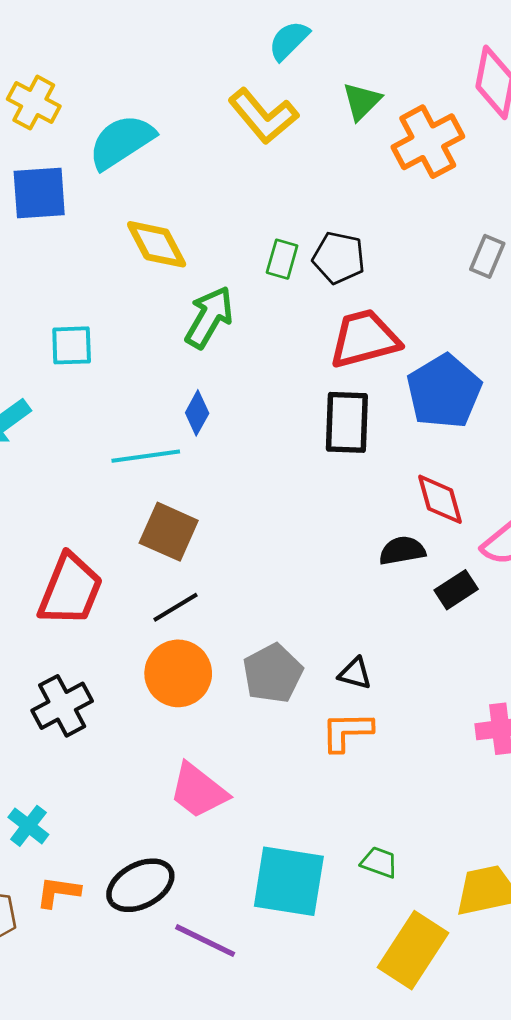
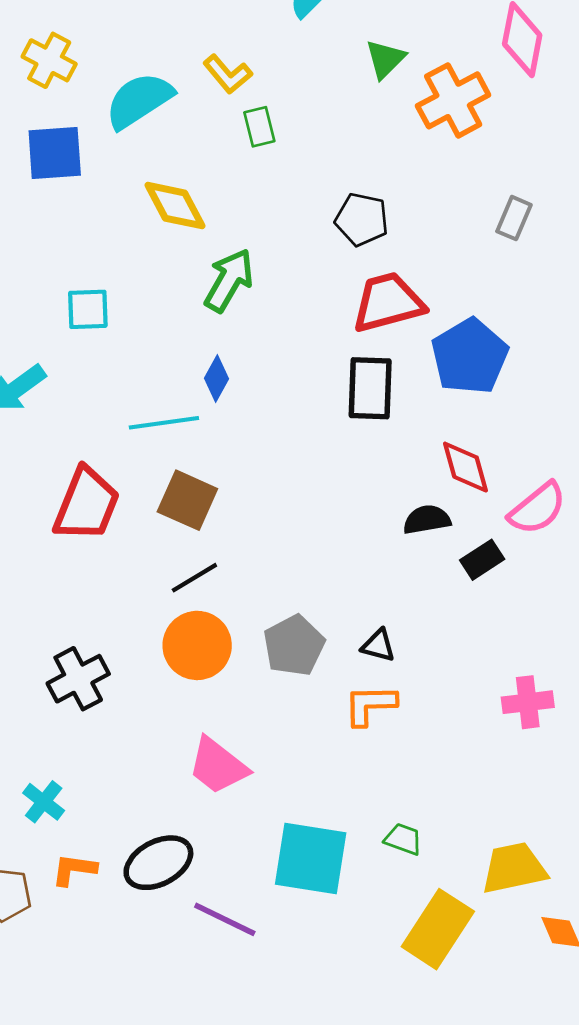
yellow L-shape: (263, 116) -> (228, 74), moved, size x0.7
green rectangle: (282, 259) -> (259, 127), moved, turned -30
red trapezoid: (70, 590) -> (86, 504), moved

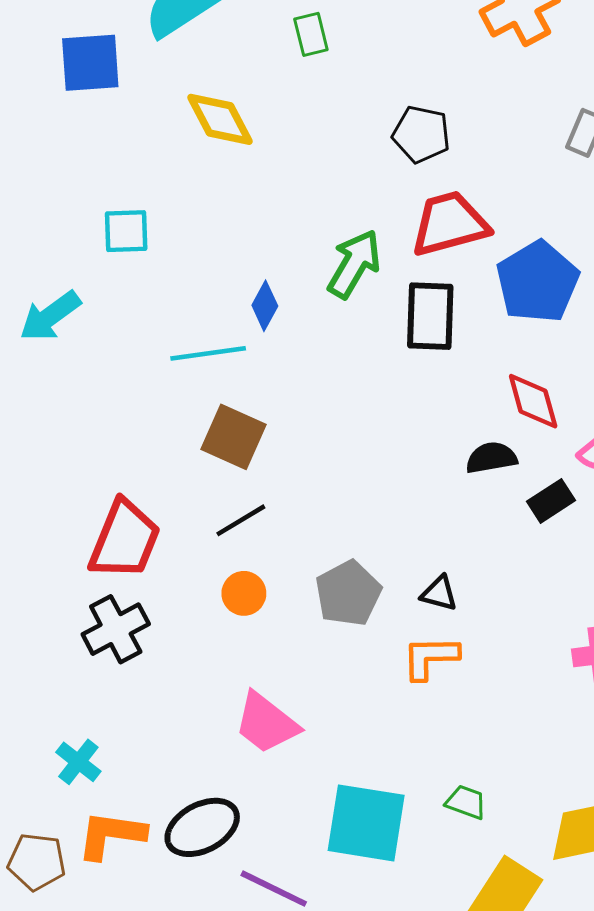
green arrow: (229, 280) -> (354, 264), moved
red trapezoid: (86, 504) -> (125, 540), moved
orange circle: (197, 645) -> (244, 593), size x0.6
orange L-shape: (74, 870) -> (111, 835), size x1.4

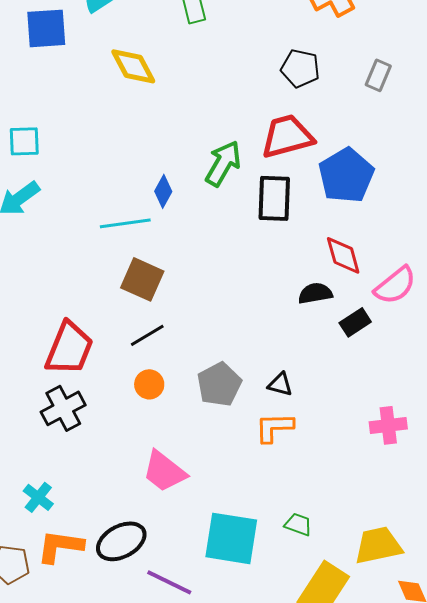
black pentagon: (421, 134) -> (300, 68), moved
cyan square: (126, 231) -> (24, 141), moved

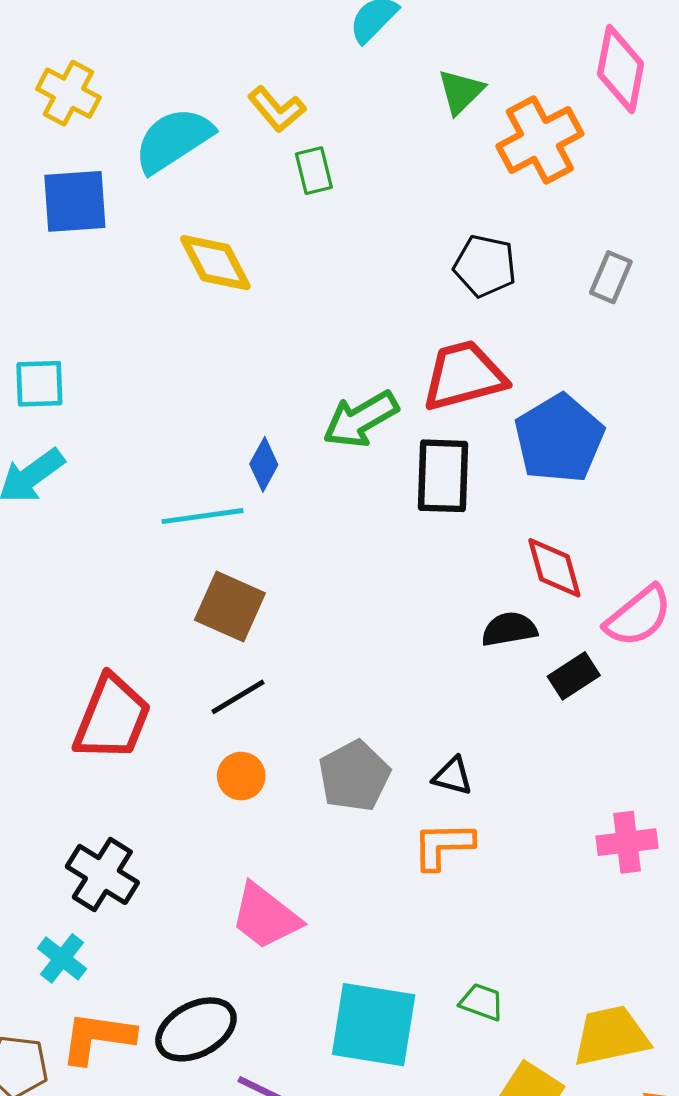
green arrow: (223, 163) -> (361, 419), turned -150
black cross: (63, 408) -> (102, 874), moved, turned -30

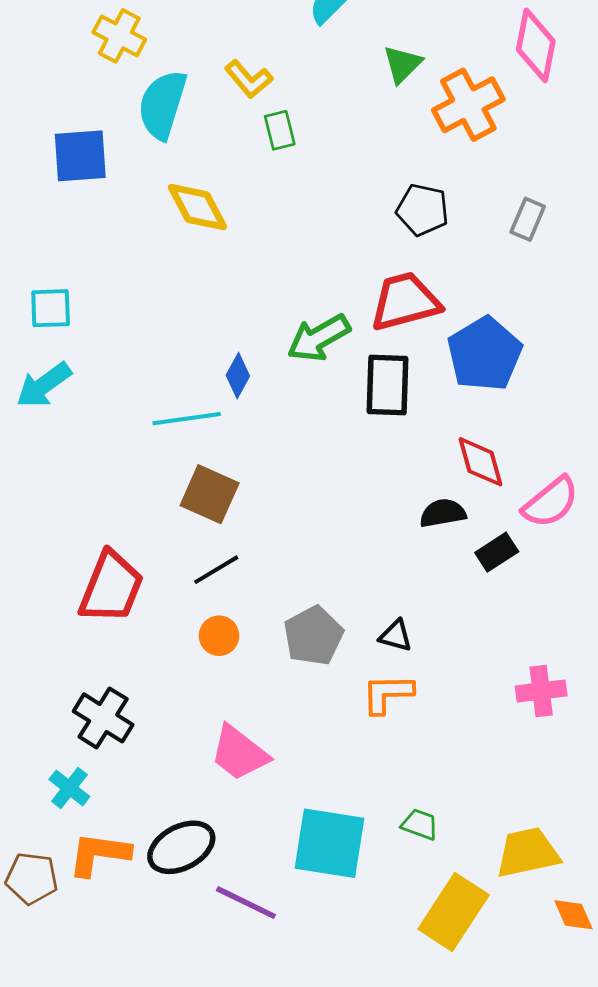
yellow cross: (68, 93) -> (119, 36), moved
cyan semicircle: (173, 140) -> (162, 105), turned -40

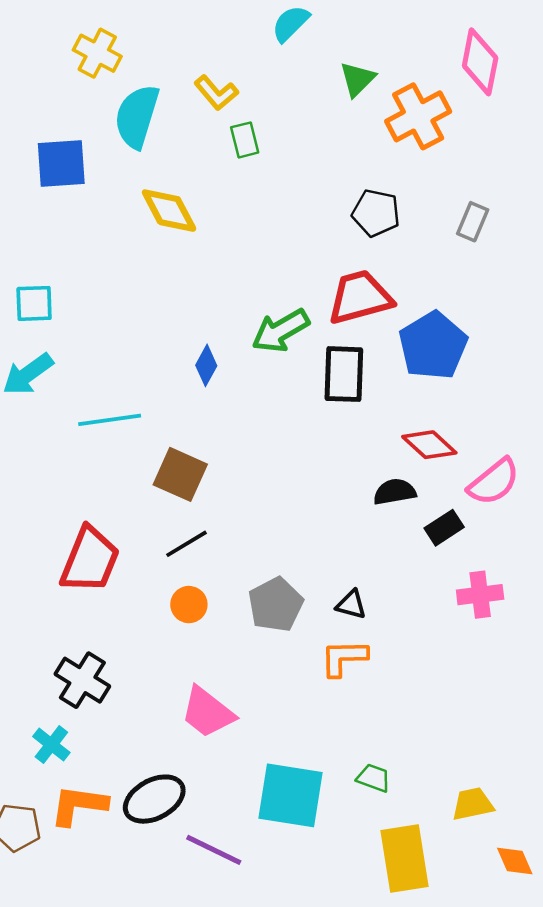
cyan line: (187, 419) -> (110, 420), moved
red diamond: (480, 462) -> (429, 445), turned -32
pink cross: (541, 691) -> (480, 595), moved
yellow trapezoid: (528, 853) -> (473, 804), size x0.7
yellow rectangle: (454, 912) -> (405, 859), turned -42

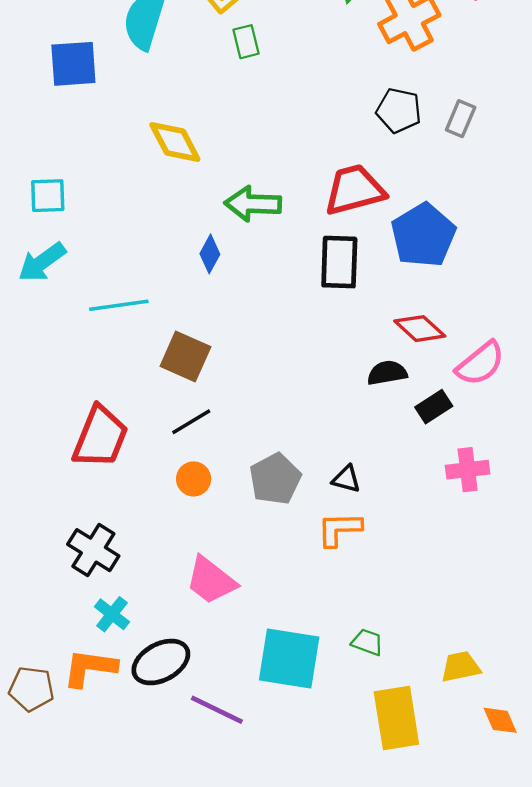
yellow diamond: (169, 211) -> (175, 142), moved
black pentagon: (376, 213) -> (399, 111), moved
green arrow: (281, 331) -> (253, 204), moved, turned 32
cyan cross: (51, 745) -> (112, 614), moved

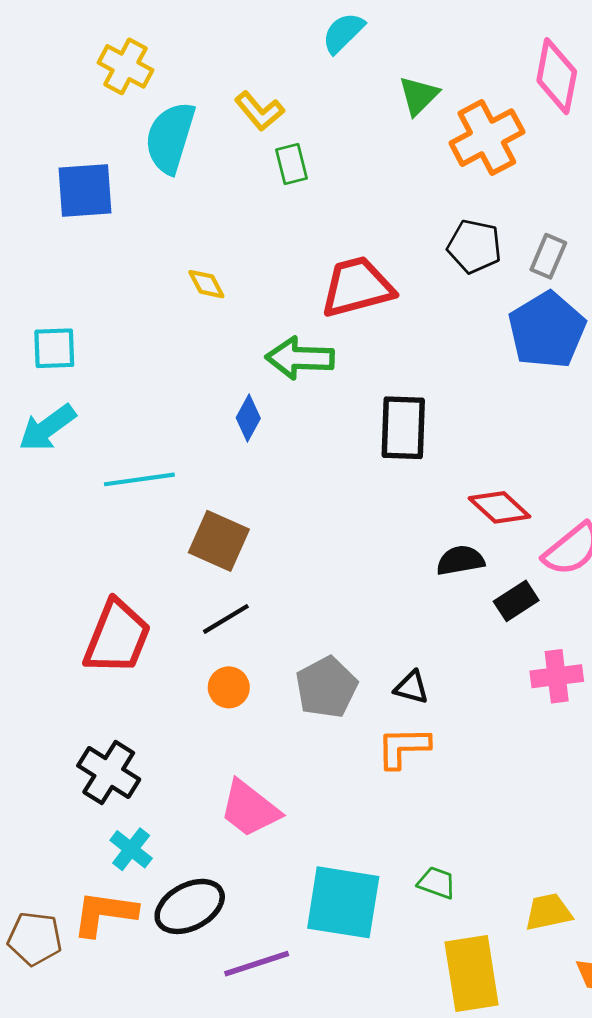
yellow diamond: (175, 142) -> (206, 284), size x0.6
red trapezoid: (354, 190) -> (357, 287), moved
blue pentagon: (423, 235) -> (547, 330), moved
purple line: (217, 710) -> (257, 964), turned -44

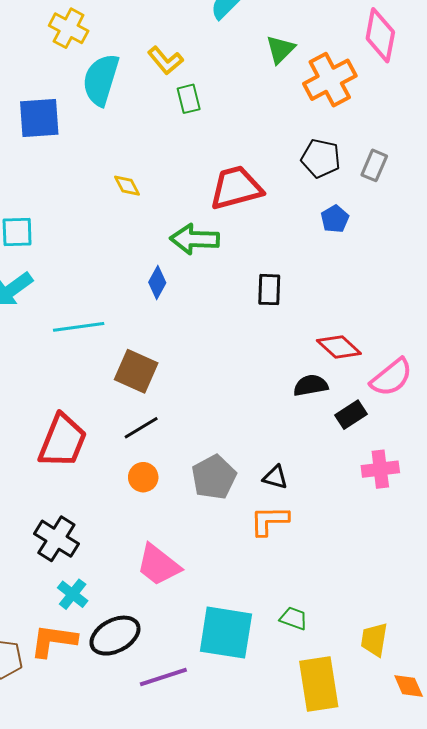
blue pentagon: (547, 330) -> (335, 219), moved, size x0.5
black rectangle: (403, 428) -> (269, 290), size x0.7
yellow trapezoid: (548, 912) -> (374, 640), turned -69

